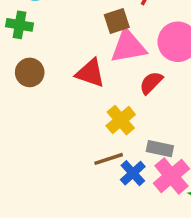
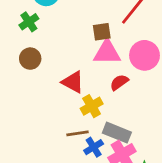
green cross: (20, 25) -> (29, 22), turned 36
red triangle: (90, 73) -> (73, 82), moved
gray rectangle: (160, 149) -> (117, 133), size x1.4

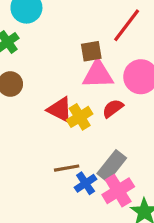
yellow cross: (92, 106) -> (80, 117), moved
gray rectangle: (117, 133) -> (112, 166), turned -72

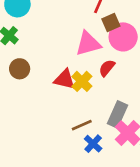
brown square: (91, 51) -> (111, 22), moved
blue cross: (86, 183) -> (93, 144), moved

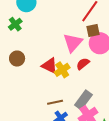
pink triangle: (88, 44) -> (73, 43), turned -45
brown circle: (20, 69) -> (17, 59), moved

